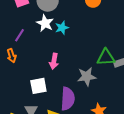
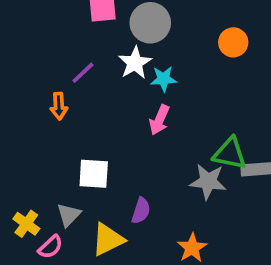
pink arrow: (54, 61) -> (159, 120), moved
gray star: (87, 77) -> (208, 181), moved
purple semicircle: (68, 99) -> (141, 211), size x0.6

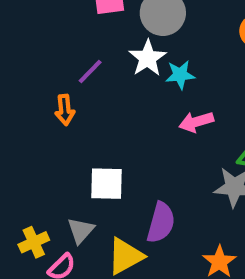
pink arrow: (159, 120) -> (196, 122), moved, turned 52
purple semicircle: (141, 211) -> (161, 223), size x1.4
yellow cross: (26, 224) -> (34, 242), turned 32

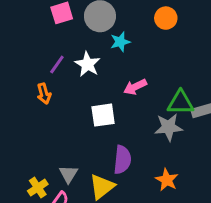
white star: (148, 58) -> (88, 64), moved
cyan star: (180, 75) -> (120, 42), moved
white square: (107, 184) -> (103, 115), moved

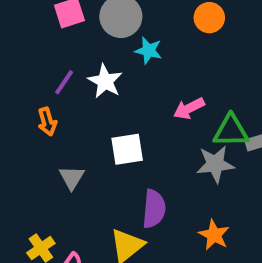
cyan star: (120, 42) -> (149, 50), turned 30
pink arrow: (135, 87) -> (189, 108), moved
gray triangle: (68, 174) -> (72, 178), moved

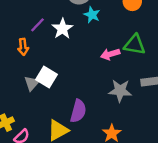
green triangle: (231, 131) -> (135, 45), moved
white square: (127, 149) -> (47, 77), moved, turned 30

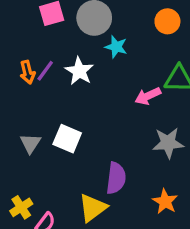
orange arrow: (23, 47) -> (27, 72), moved
gray triangle: (32, 83) -> (30, 143), moved

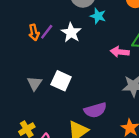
pink arrow: (148, 96) -> (120, 52), turned 30
purple semicircle: (116, 178) -> (95, 110), turned 65

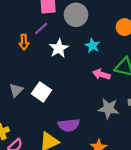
cyan star: (98, 16) -> (92, 46), moved
purple line: (47, 32) -> (41, 29), moved

